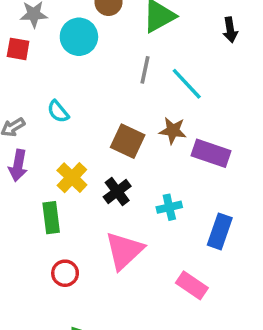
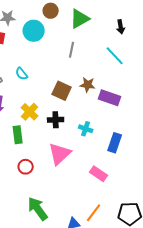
cyan line: (187, 84) -> (115, 56), moved
black cross: (117, 191) -> (56, 120), turned 35
cyan cross: (169, 207) -> (86, 129), turned 32

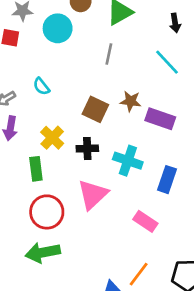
cyan cross: (86, 129) -> (128, 161), size x1.5
red circle: (26, 167) -> (47, 212), size x1.6
green arrow: (38, 209) -> (43, 253), moved, turned -65

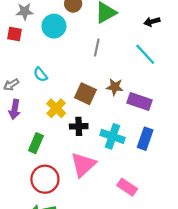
black arrow: (175, 23) -> (152, 22), turned 84
yellow cross: (52, 138) -> (56, 108), moved
green rectangle: (36, 169) -> (36, 143), turned 30
blue rectangle: (167, 180) -> (145, 139), moved

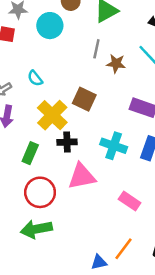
brown star: (115, 87) -> (116, 64), moved
yellow cross: (56, 108) -> (52, 115), size x1.4
black cross: (79, 126) -> (67, 142), moved
pink triangle: (83, 165) -> (82, 176), turned 32

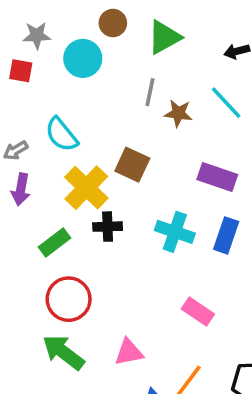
cyan semicircle: (35, 78) -> (62, 135), size x1.5
green rectangle: (30, 153) -> (54, 242), turned 30
pink triangle: (82, 176) -> (129, 352), moved, size x0.7
green arrow: (36, 229) -> (63, 352), turned 48

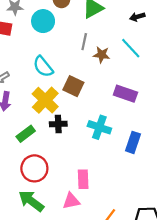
cyan semicircle: (62, 135) -> (43, 67), moved
blue rectangle: (226, 235) -> (133, 142), moved
pink rectangle: (198, 312) -> (83, 179), moved, turned 54

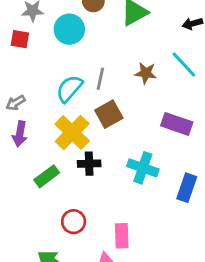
gray line: (84, 42) -> (100, 79), moved
cyan semicircle: (43, 67) -> (69, 89), turned 80
brown square: (73, 86) -> (109, 114), turned 36
red circle: (34, 168) -> (74, 222), moved, size x0.7

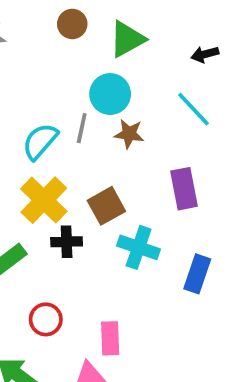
cyan circle: (69, 29) -> (110, 94), moved
brown star: (146, 73) -> (129, 134), moved
brown square: (109, 114) -> (106, 206), moved
purple rectangle: (177, 124) -> (184, 189), turned 60

